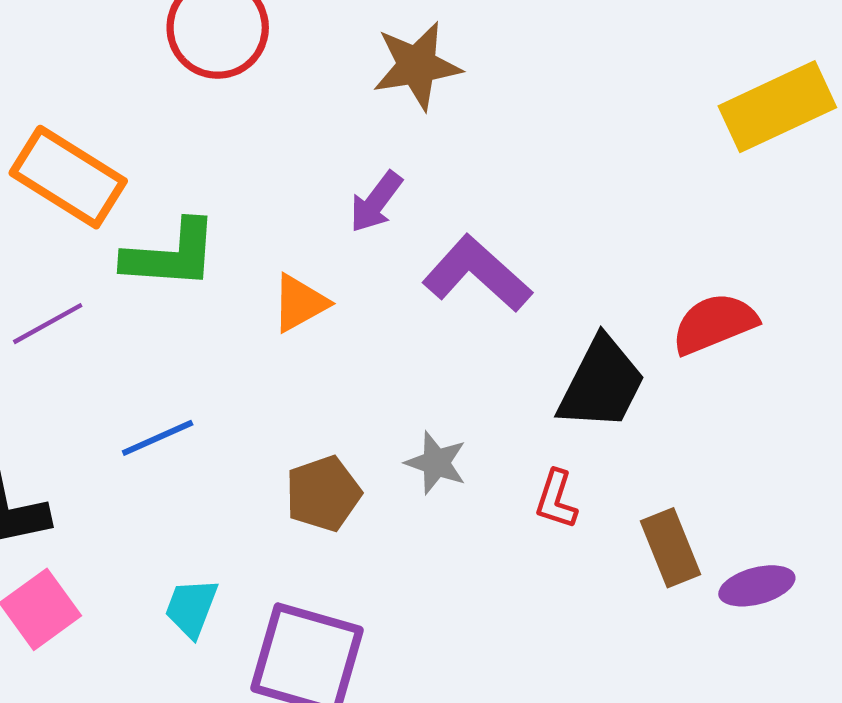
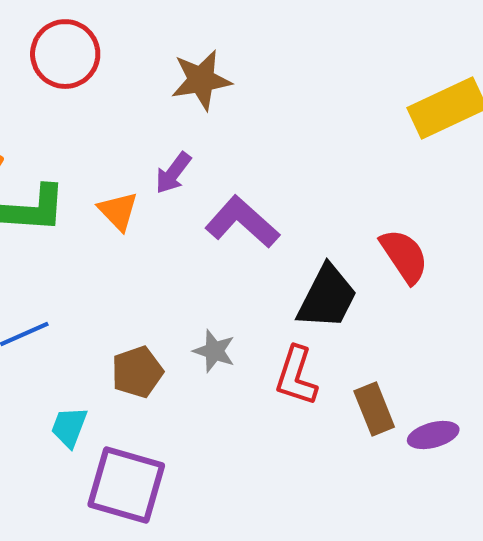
orange triangle: (300, 303) -> (118, 211), moved, turned -45
red semicircle: (714, 324) -> (404, 256), turned 78
red L-shape: (556, 499) -> (296, 376), size x1.5
cyan trapezoid: (191, 608) -> (69, 427), moved

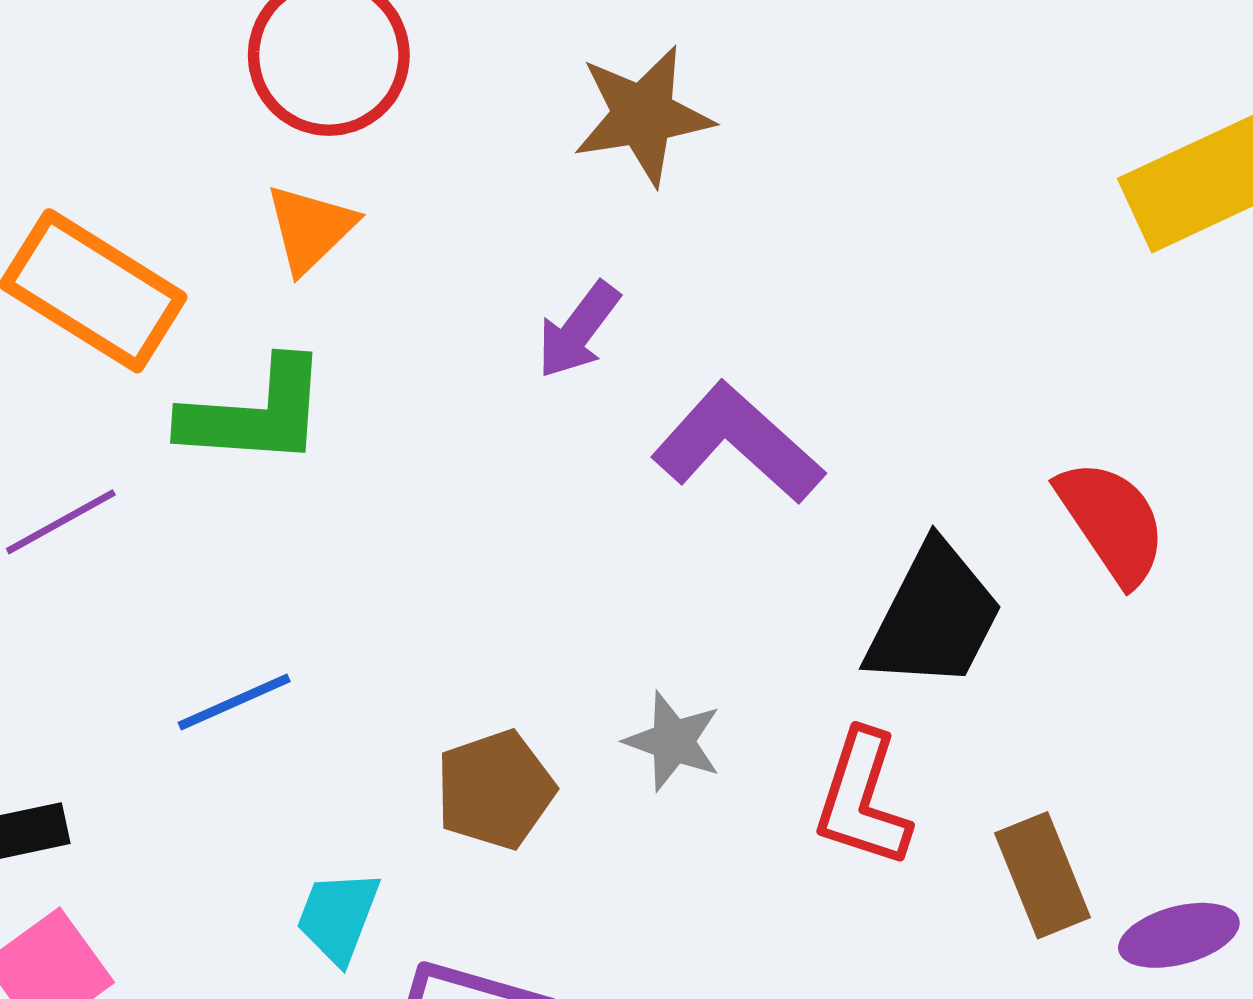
orange triangle: (118, 211) -> (310, 228), moved, turned 30

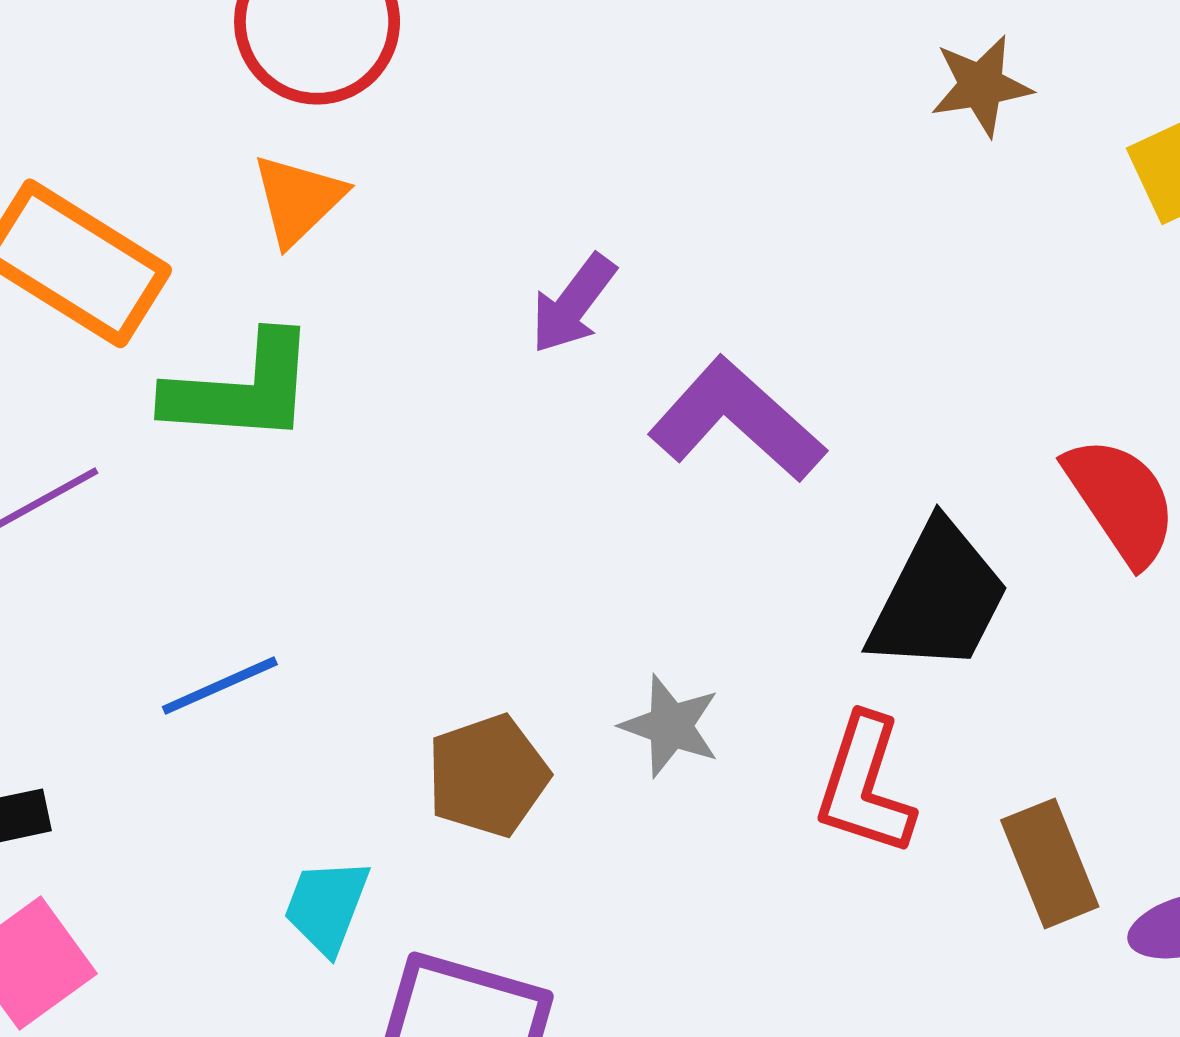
brown star: (643, 115) -> (981, 86), moved, size x0.7

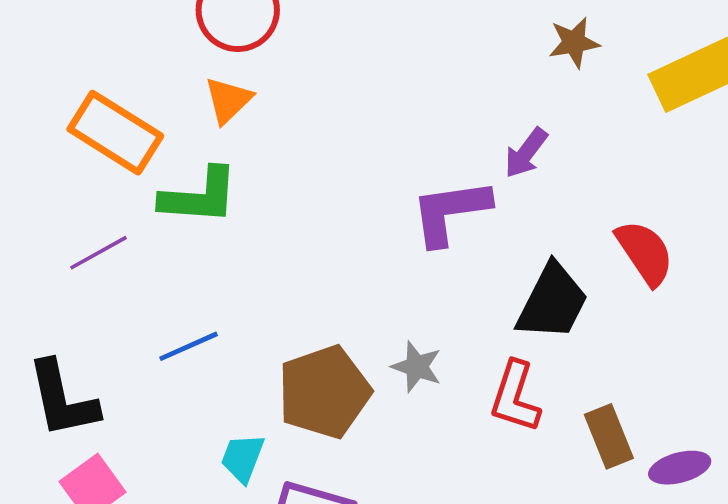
purple arrow: (573, 304) -> (526, 153), moved
purple L-shape: (737, 420) -> (450, 212), turned -50
brown pentagon: (488, 776) -> (324, 392), size x1.5

